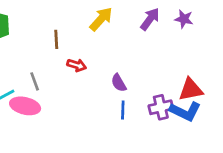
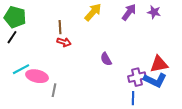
red arrow: (77, 65) -> (64, 42), moved
gray line: (35, 81) -> (54, 90), moved, turned 32
blue line: (123, 110) -> (133, 98), moved

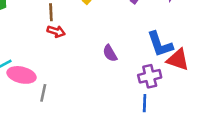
red triangle: (159, 64) -> (178, 60), turned 30
blue L-shape: (155, 80) -> (160, 44), moved, turned 45

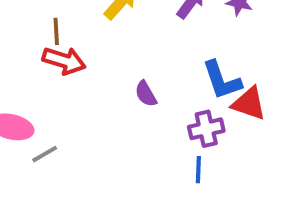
red arrow: (56, 31) -> (64, 61), size x1.5
gray line: (43, 93) -> (45, 154), turned 48

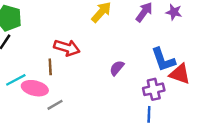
brown line: (56, 31) -> (50, 67), moved
purple semicircle: (146, 94) -> (117, 68), turned 70

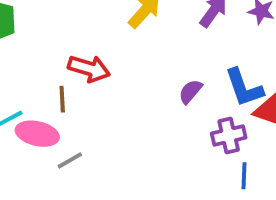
purple semicircle: (117, 68) -> (190, 92), moved
blue line: (149, 114) -> (244, 176), moved

